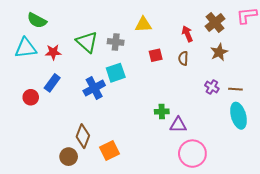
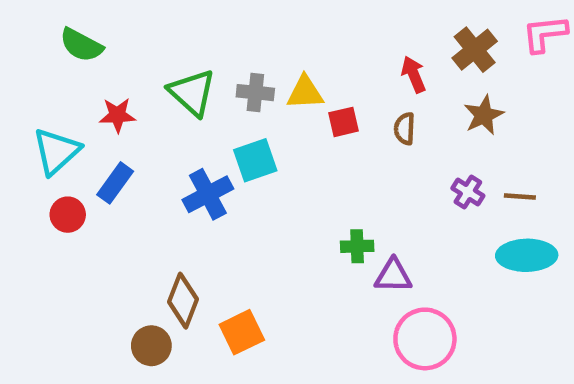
yellow triangle: (143, 25) -> (305, 93), moved
cyan triangle: (26, 48) -> (56, 151), moved, turned -35
cyan ellipse: (239, 116) -> (527, 255), turned -75

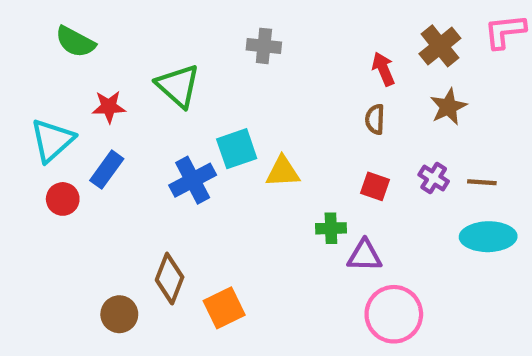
gray cross: (255, 93) -> (264, 46), moved
yellow triangle: (305, 93) -> (283, 172), moved
red square: (344, 122) -> (375, 186), moved, turned 32
brown circle: (151, 346) -> (119, 314), moved

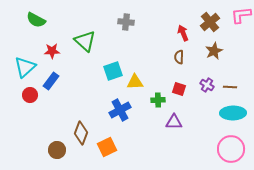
blue cross: (193, 180) -> (120, 110), moved
green cross: (331, 228) -> (158, 100), moved
pink circle: (394, 314) -> (231, 149), moved

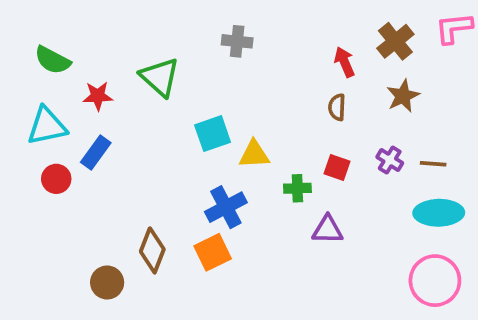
green semicircle: (36, 20) -> (52, 60), moved
cyan triangle: (25, 67) -> (47, 126), turned 30
orange square: (107, 147) -> (213, 252), moved

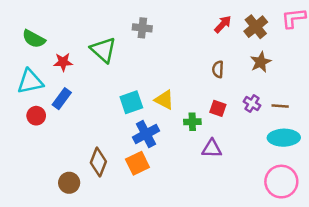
gray cross: (237, 41) -> (142, 28), moved
red arrow: (345, 62) -> (223, 24), moved, turned 66
cyan square: (213, 134) -> (131, 102), moved
yellow triangle: (254, 154) -> (164, 100), turned 30

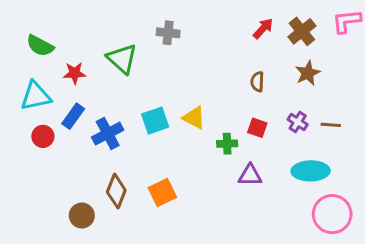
blue cross: (146, 134) -> (108, 134), moved
cyan ellipse: (284, 138) -> (311, 171), moved

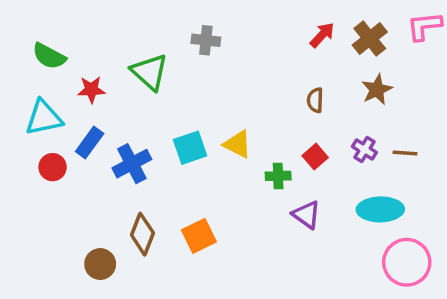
red square: (257, 128) -> (315, 157), turned 30
purple triangle: (250, 175) -> (306, 215), turned 35

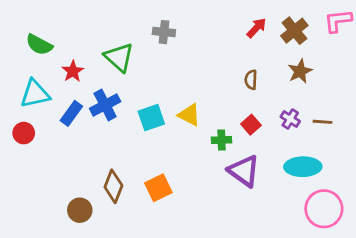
red star: (91, 90) -> (73, 71), turned -30
blue cross: (132, 164) -> (105, 105), moved
red circle: (53, 167) -> (24, 133), moved
purple triangle: (306, 215) -> (244, 171), size x1.4

